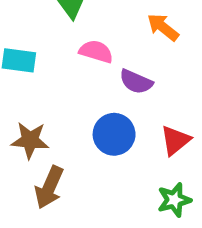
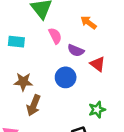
pink semicircle: (96, 51) -> (55, 36), turned 49
red triangle: (175, 140) -> (98, 64), moved, turned -42

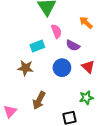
cyan rectangle: (16, 42) -> (37, 46), moved, turned -32
red triangle: (98, 64) -> (88, 67), moved
brown arrow: (34, 105) -> (39, 100), moved

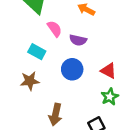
cyan rectangle: (37, 46) -> (37, 52), turned 64
red triangle: (88, 67) -> (108, 71), moved

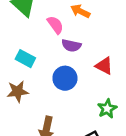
pink semicircle: (55, 29) -> (55, 25), moved
red triangle: (108, 71) -> (104, 66), moved

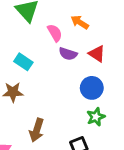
red triangle: (104, 66) -> (97, 54), moved
blue circle: (65, 78) -> (92, 88), moved

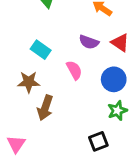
pink semicircle: (55, 33) -> (74, 70), moved
brown arrow: (37, 130) -> (45, 108), moved

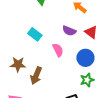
brown star: (29, 82) -> (18, 64), moved

